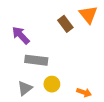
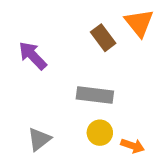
gray rectangle: (36, 60) -> (95, 95), moved
yellow circle: (52, 84) -> (100, 133), moved

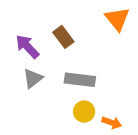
brown rectangle: (103, 38) -> (63, 37), moved
gray triangle: (39, 139) -> (33, 78), moved

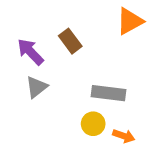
orange triangle: (117, 19) -> (130, 21), turned 40
gray rectangle: (80, 80) -> (108, 93), moved

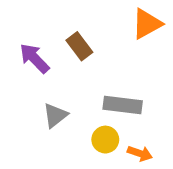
gray triangle: (37, 87) -> (55, 115), moved

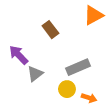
purple arrow: (34, 58) -> (19, 55), moved
gray rectangle: (123, 105) -> (78, 67), turned -30

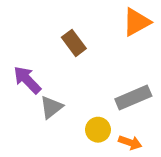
gray rectangle: (78, 67) -> (133, 98), moved

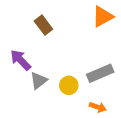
brown rectangle: (74, 43) -> (43, 25), moved
yellow circle: (98, 130) -> (69, 85), moved

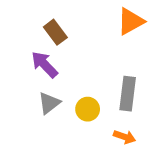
purple arrow: (21, 60) -> (44, 64), moved
gray rectangle: (100, 73) -> (128, 94), turned -60

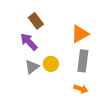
orange triangle: (131, 21) -> (80, 34), moved
yellow circle: (88, 109) -> (51, 64), moved

